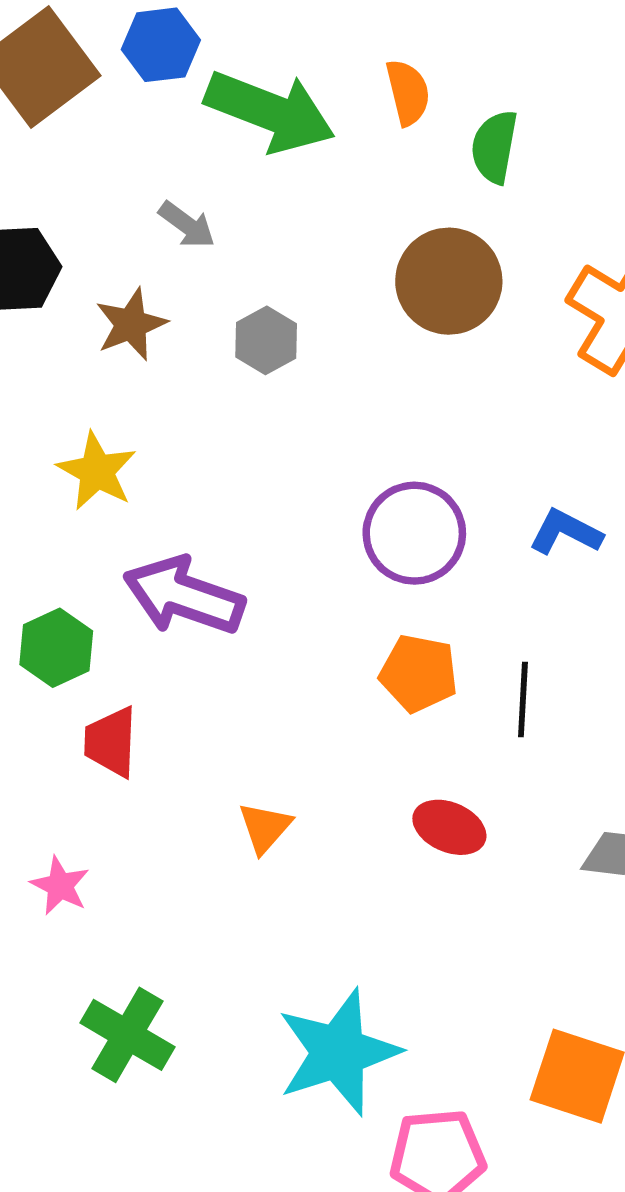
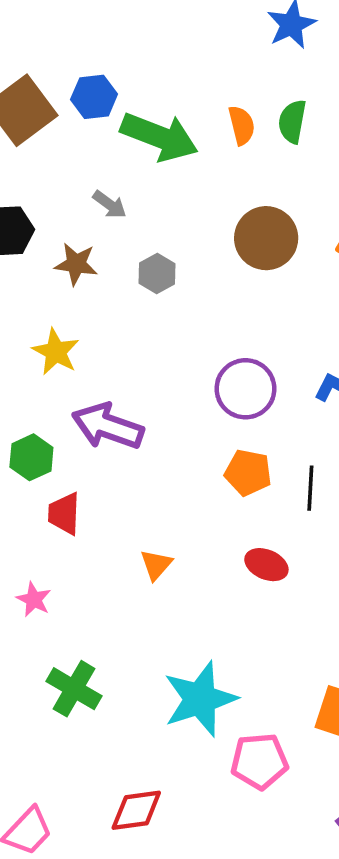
green semicircle: (494, 147) -> (292, 122), moved
brown star: (131, 324) -> (76, 264), turned 30

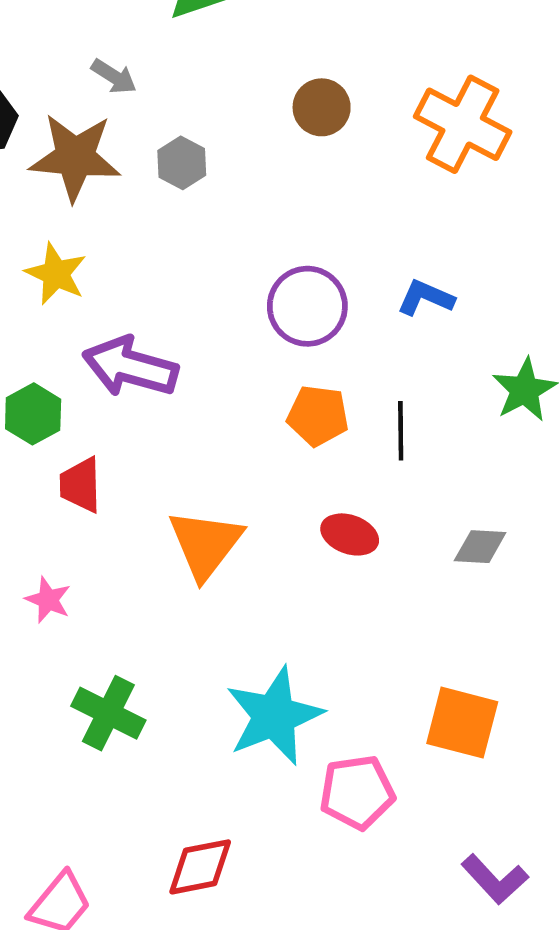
brown circle: (266, 238) -> (322, 107), size x0.7
brown star: (76, 264) -> (75, 157), size x1.6
orange triangle: (156, 565) -> (205, 544), size x1.8

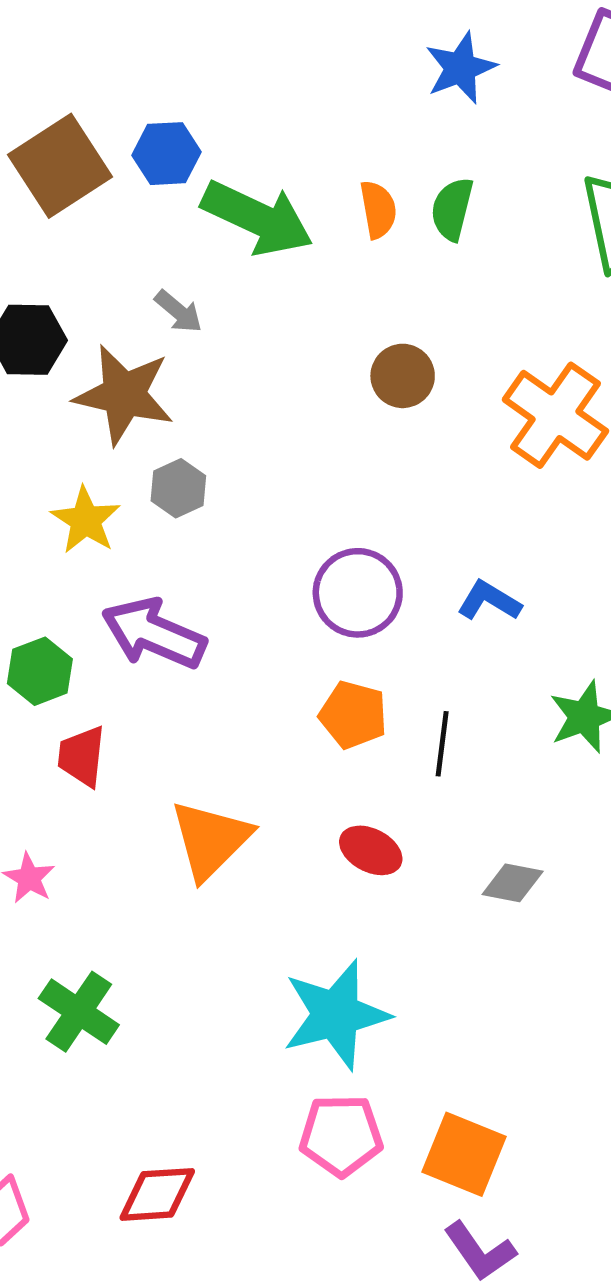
gray hexagon: (182, 163) -> (178, 488), moved
cyan star: (274, 716) -> (336, 1015), moved
orange square: (462, 723) -> (464, 1154), moved

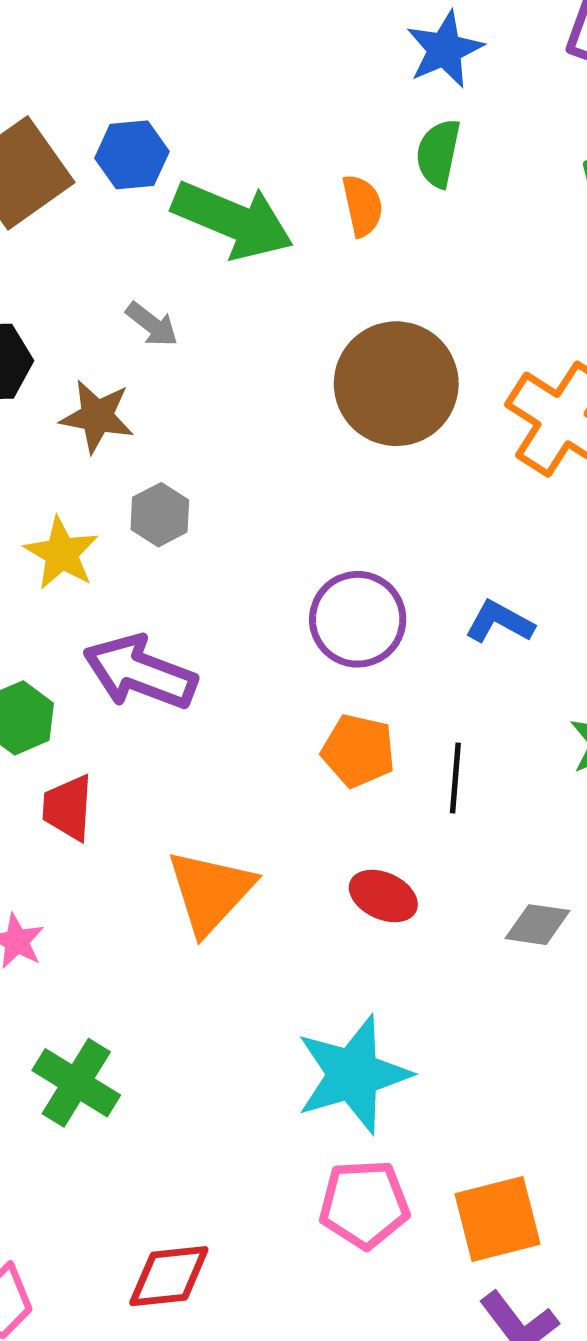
green semicircle: (452, 209) -> (438, 153), moved
brown circle: (403, 376) -> (396, 384), size x1.8
brown star: (124, 395) -> (97, 416), size x0.7
orange square: (464, 1154) -> (498, 1219), turned -34

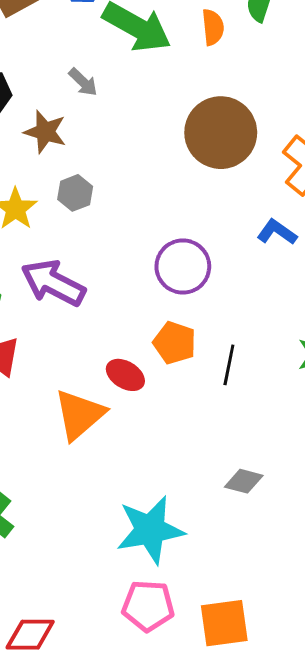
blue L-shape: (500, 622) -> (277, 232), moved
red ellipse: (383, 896) -> (125, 375), moved
gray diamond: (537, 925) -> (244, 481), moved

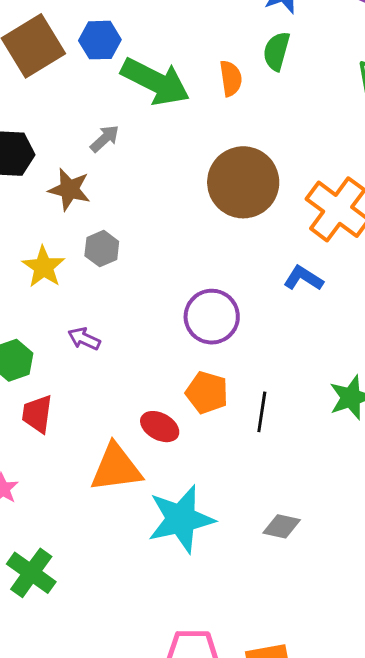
gray arrow: (83, 82) -> (105, 139), turned -84
purple arrow: (53, 283) -> (84, 339), size x0.5
orange triangle: (79, 415) -> (116, 468), turned 36
cyan star: (150, 530) -> (181, 519), moved

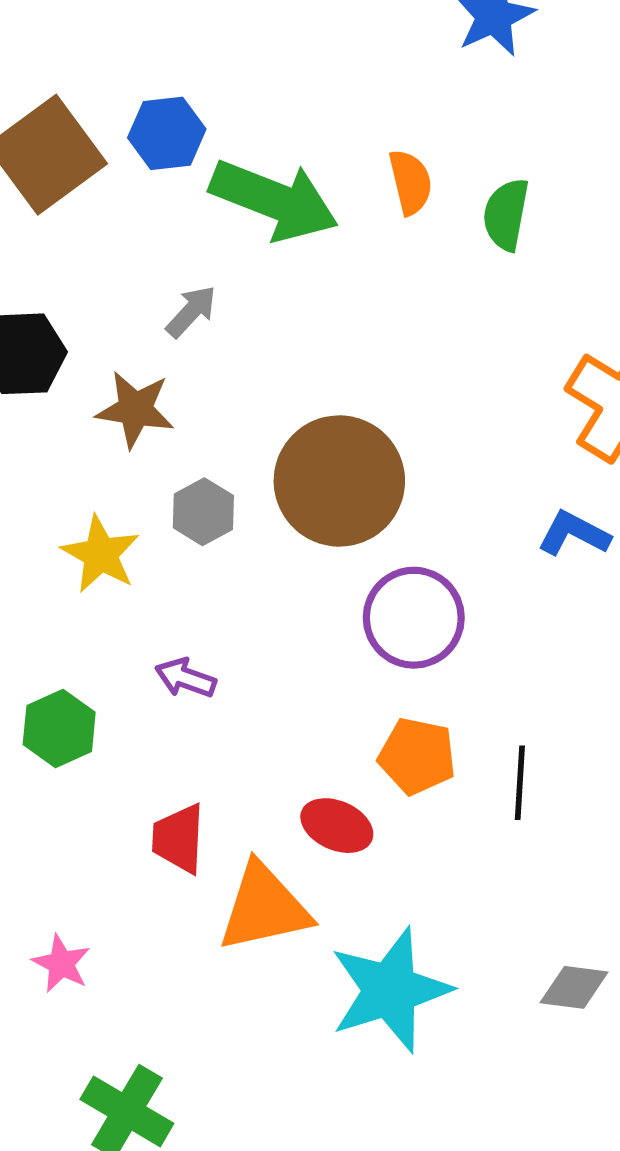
green semicircle: (277, 51) -> (506, 214), moved
brown circle: (243, 182) -> (339, 481), moved
red trapezoid: (37, 414) -> (179, 839), moved

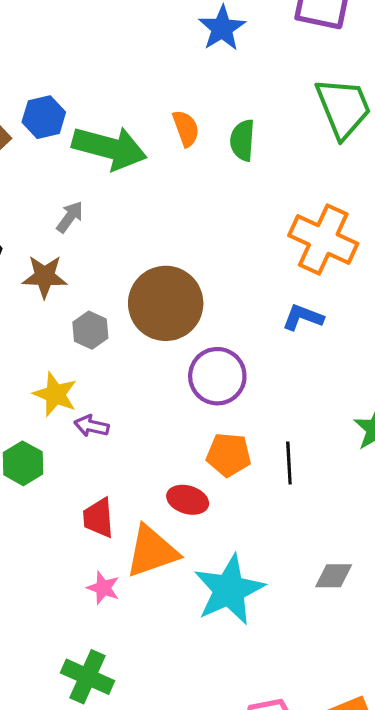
yellow star: (101, 554) -> (55, 394), moved
pink star: (61, 964) -> (103, 588), moved

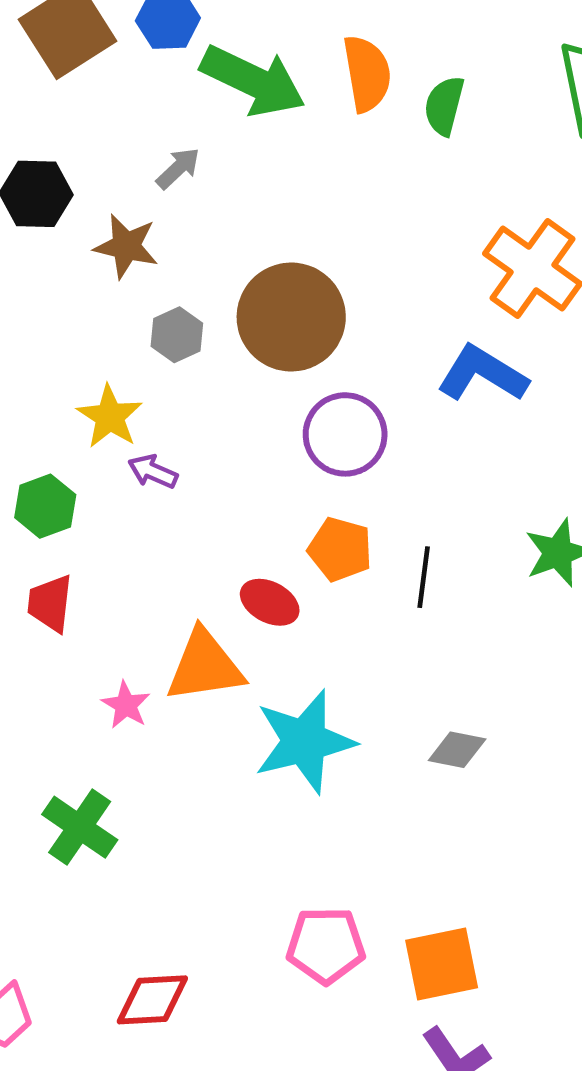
orange semicircle: (186, 128) -> (367, 74), size x1.4
blue L-shape: (303, 317) -> (482, 374), size x1.5
red trapezoid: (98, 518) -> (50, 603), moved

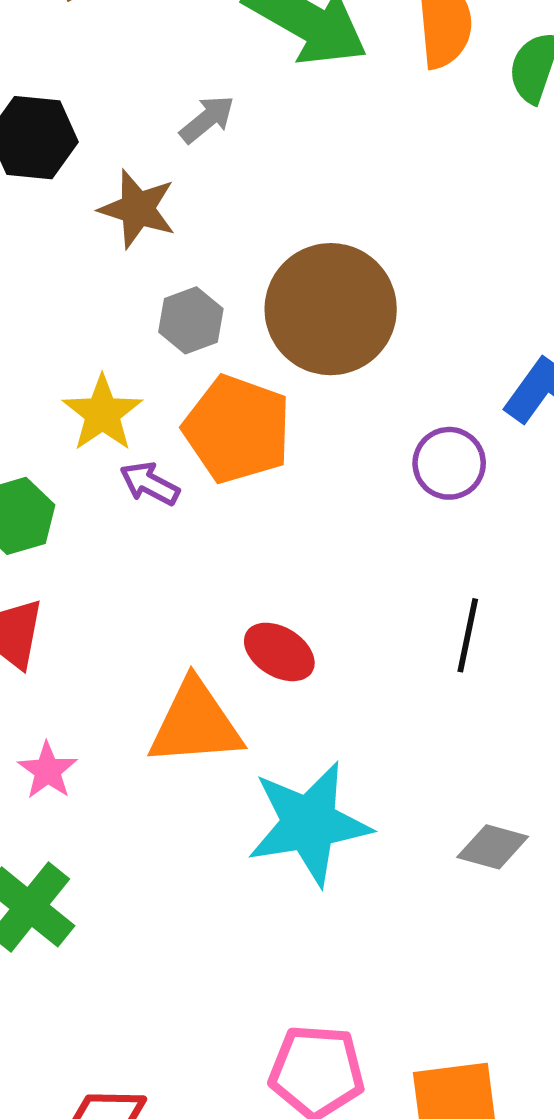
purple circle: (345, 434) -> (449, 463), moved, size x0.7
orange pentagon: (340, 549) -> (237, 429), moved, size x1.4
pink star: (126, 705) -> (48, 771), moved

